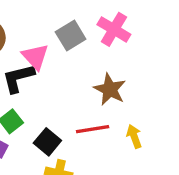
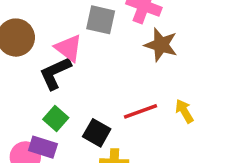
gray square: (71, 36) -> (101, 20), turned -36
brown star: (110, 89) -> (161, 45), moved

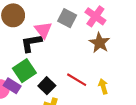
red line: (140, 111) -> (77, 80), turned 36
green square: (56, 119) -> (24, 71), size x1.5

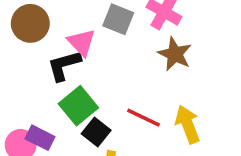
green square: (24, 71) -> (78, 106), moved
yellow arrow: (103, 86) -> (188, 124), size x1.5

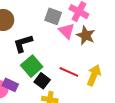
pink triangle: (81, 42) -> (67, 31), moved
yellow arrow: (188, 124) -> (94, 75), turned 45

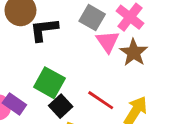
black L-shape: (23, 43) -> (44, 30), moved
green square: (32, 66) -> (49, 83), turned -30

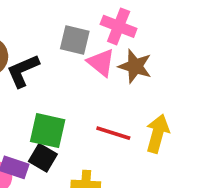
black square: (61, 106) -> (43, 158), moved

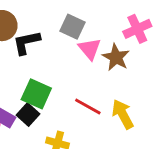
pink cross: (119, 26) -> (137, 29), moved, turned 32
yellow arrow: (158, 134) -> (123, 114), turned -56

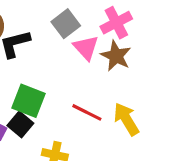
gray square: (72, 27) -> (66, 24), turned 30
pink cross: (137, 29) -> (116, 23), moved

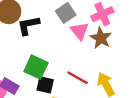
black square: (20, 124) -> (45, 85), moved, turned -30

